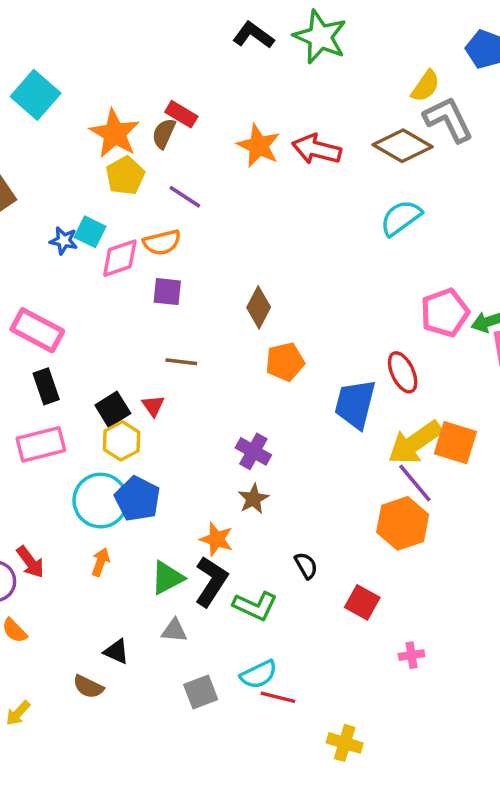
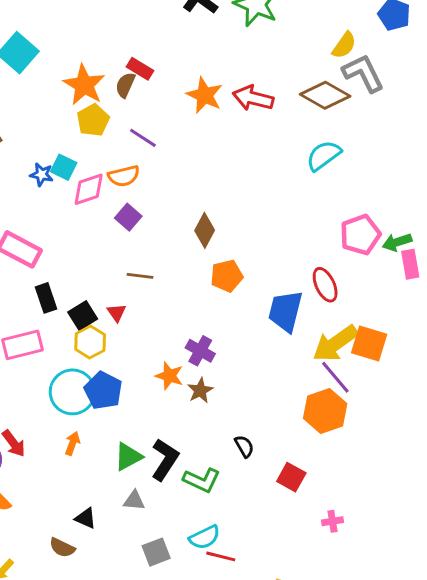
purple square: (167, 292) -> (128, 217), turned 35
black rectangle: (46, 386) -> (46, 298), moved
orange star: (216, 539) -> (169, 376), moved

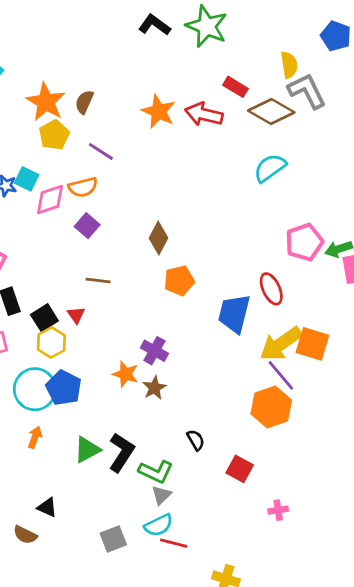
yellow semicircle: (344, 45) -> (289, 65), turned -44
red rectangle: (140, 69) -> (236, 87), moved
gray triangle: (134, 501) -> (161, 495), moved, turned -50

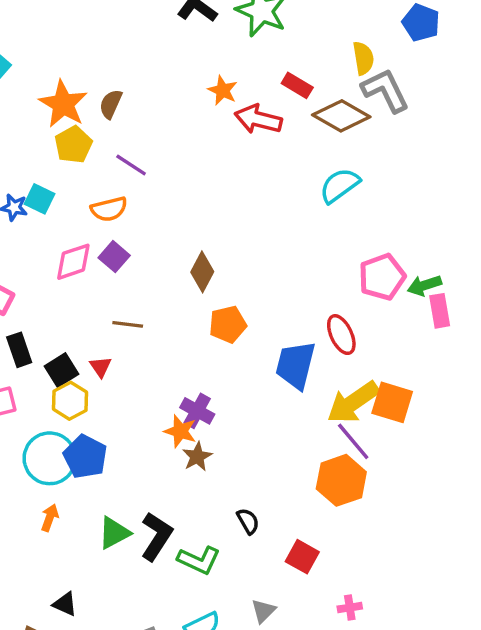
orange star: (159, 112) -> (223, 90), moved, size x0.7
pink diamond: (50, 200) -> (73, 262), moved
orange star: (126, 374) -> (180, 431), moved
gray triangle: (161, 495) -> (263, 611), moved

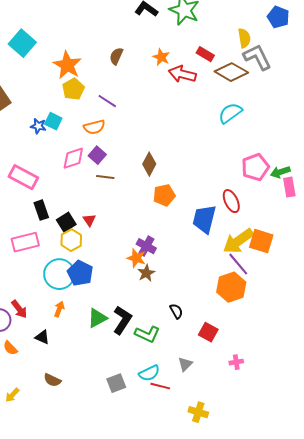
brown semicircle: (111, 104) -> (116, 56), moved
brown line: (128, 324) -> (105, 177), moved
black triangle: (65, 604) -> (42, 337), moved

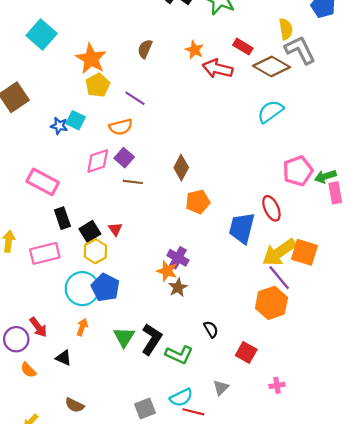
green triangle: (97, 318) -> (124, 337), turned -30

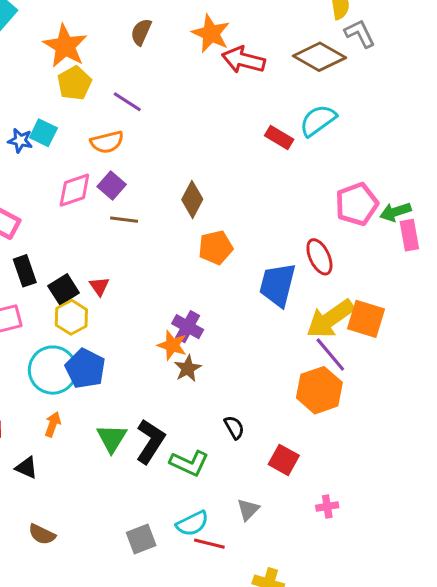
red rectangle: (243, 47) -> (279, 137), moved
orange star: (194, 50) -> (211, 34), size x1.4
gray L-shape: (300, 50) -> (360, 34), size x0.7

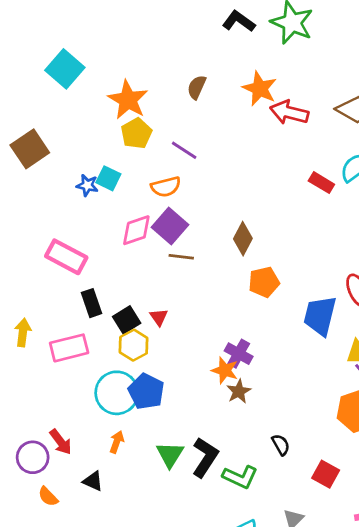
purple square: (112, 185) -> (170, 226), size x1.4

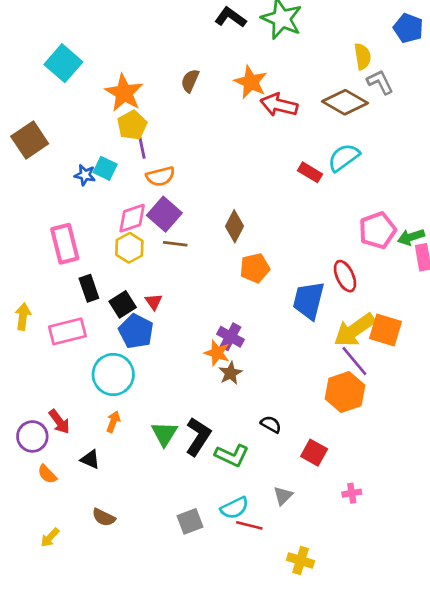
purple line: (184, 150) -> (142, 145), moved, turned 45
pink rectangle: (66, 257) -> (65, 244), turned 48
yellow hexagon: (134, 345) -> (129, 248), moved
blue pentagon: (146, 391) -> (136, 331), moved
black semicircle: (281, 445) -> (271, 424), turned -30

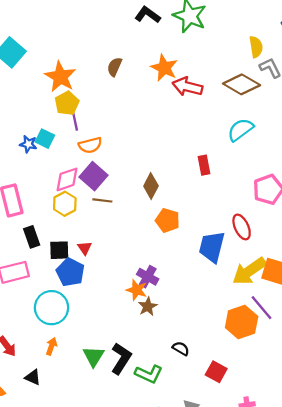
red rectangle: (310, 172) -> (204, 165), moved, turned 48
orange pentagon: (255, 268) -> (168, 220), turned 30
black square: (123, 304) -> (59, 250), turned 30
purple line: (354, 361) -> (261, 308), moved

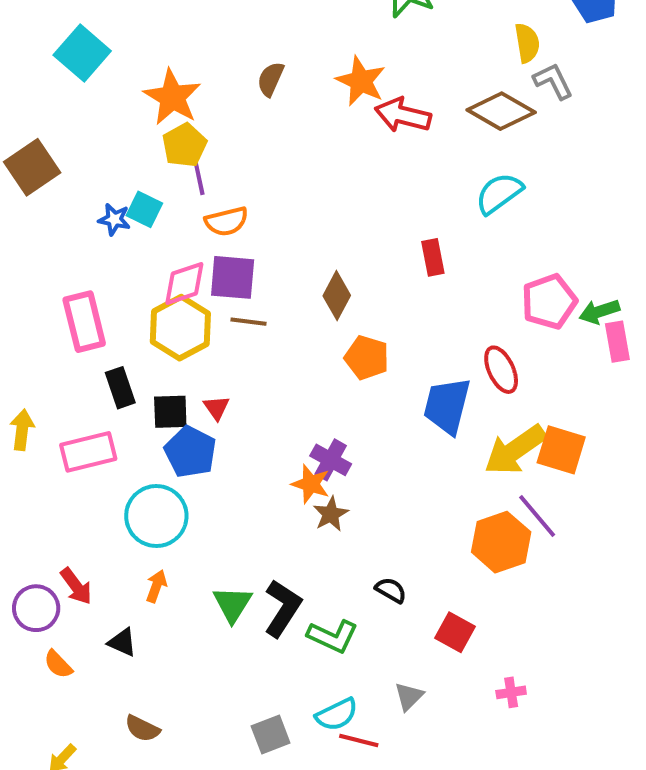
purple square: (94, 176) -> (233, 277), turned -36
yellow hexagon: (65, 204) -> (180, 328), size x1.4

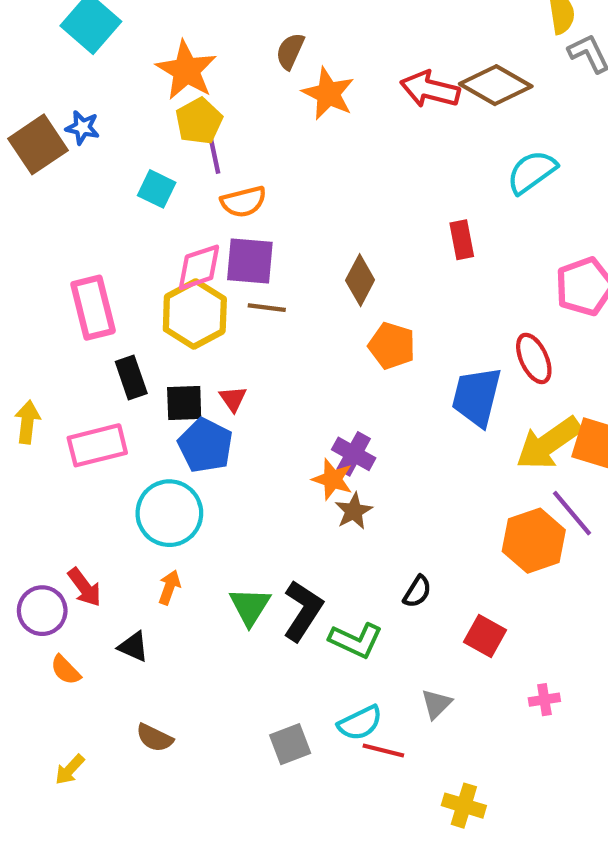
orange star: (361, 81) -> (328, 94), moved
brown diamond: (501, 111) -> (496, 85), moved
blue star: (114, 219) -> (82, 127), moved
black semicircle: (391, 590) -> (417, 592), turned 92

